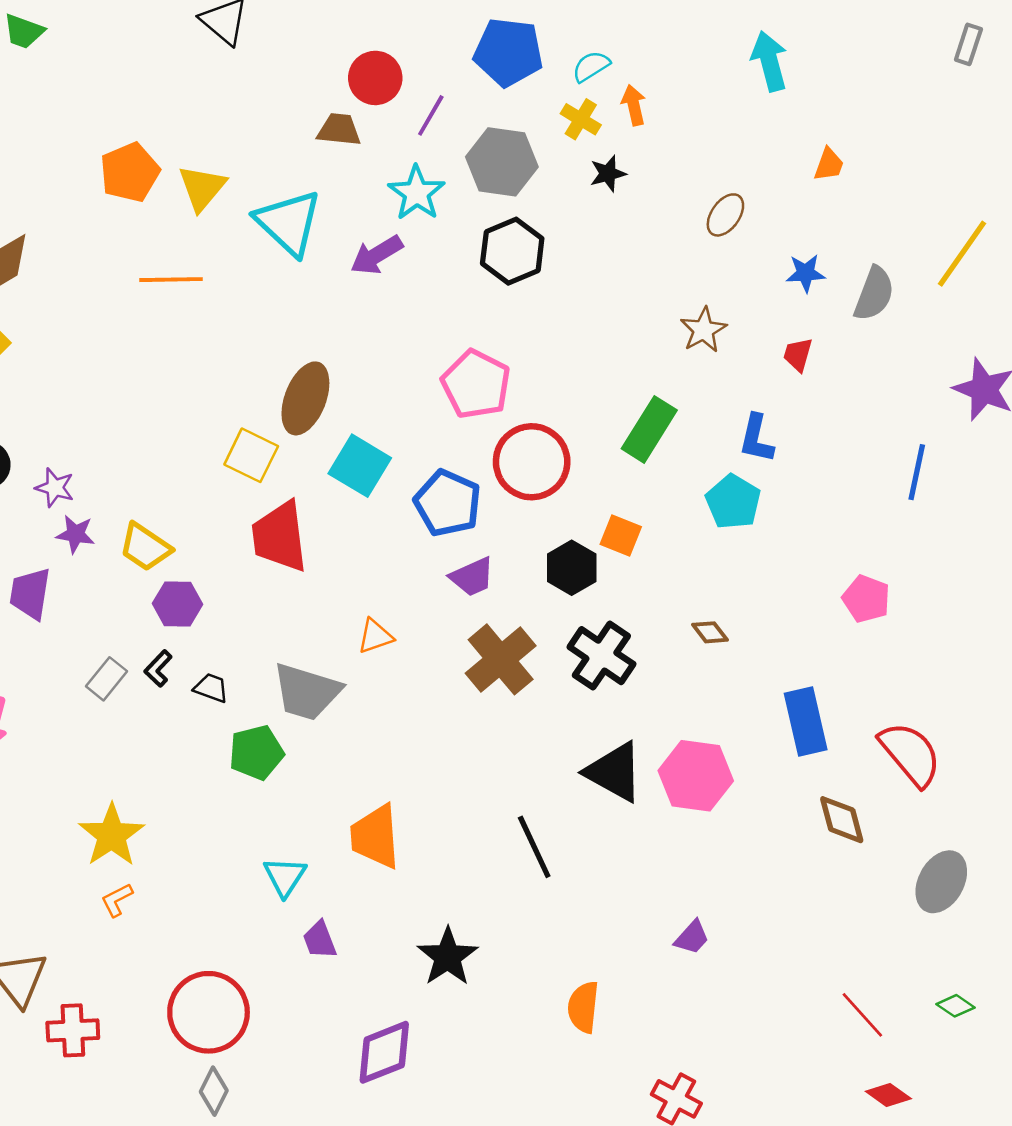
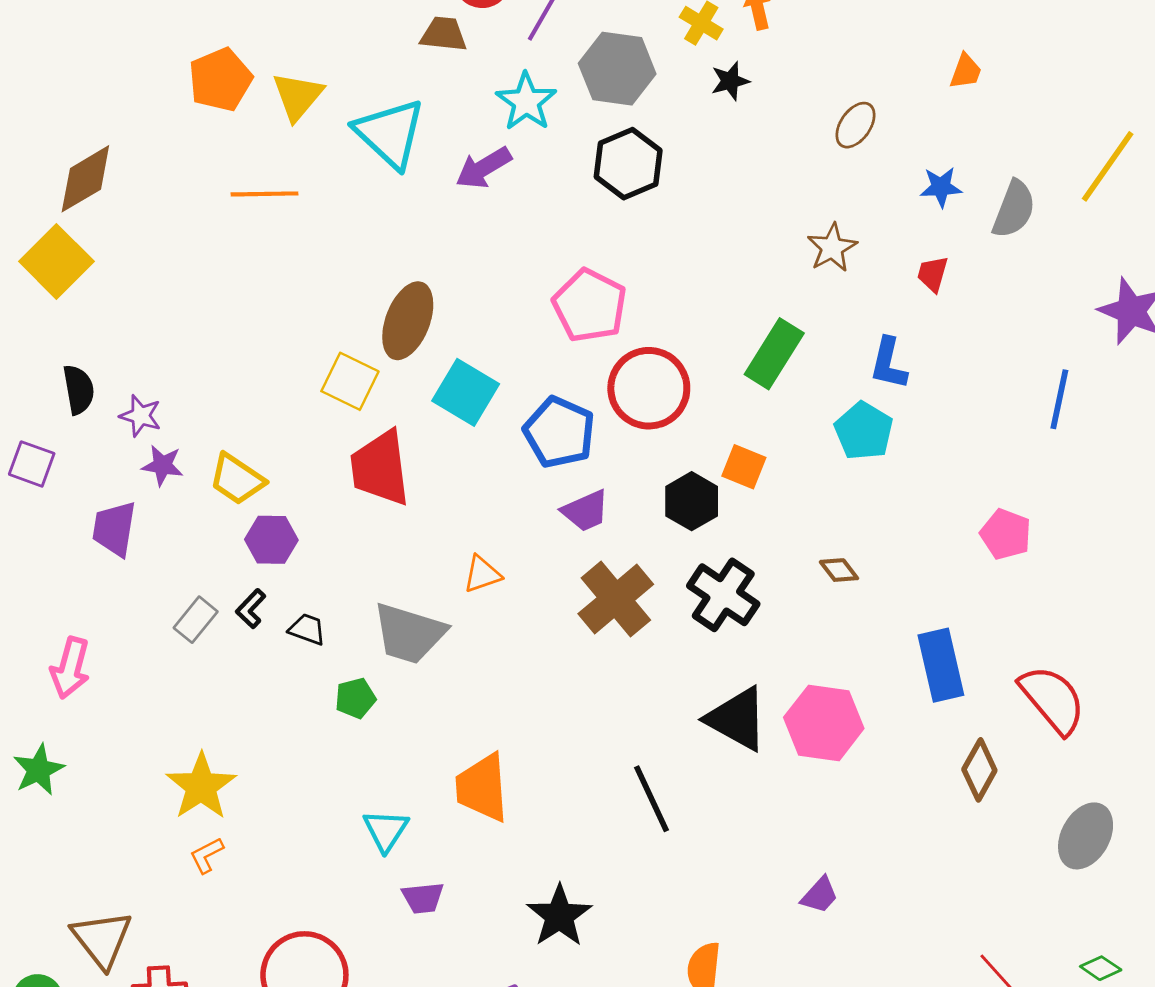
green pentagon: (256, 753) -> (355, 698), size x0.7
brown diamond: (842, 820) -> (979, 770), turned 44
purple trapezoid: (320, 940) -> (423, 898), turned -75

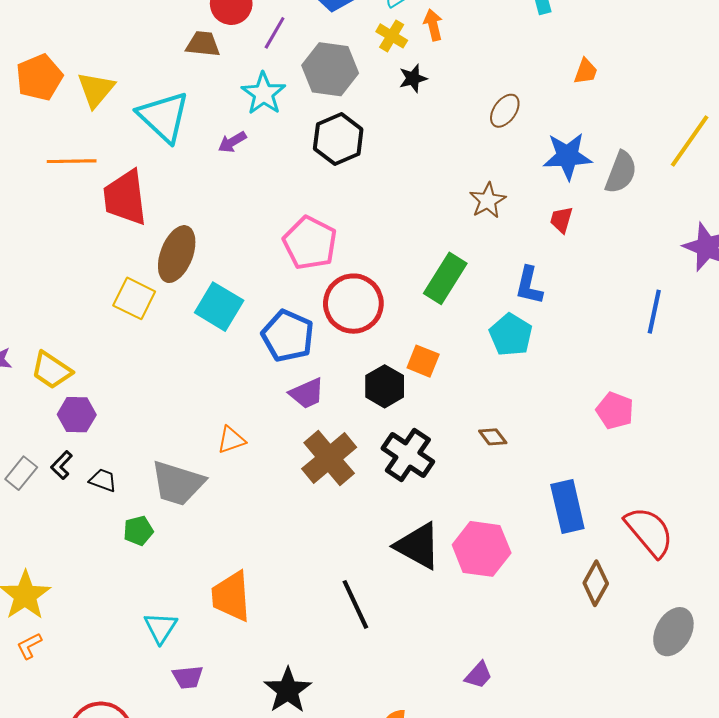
purple arrow: (484, 168) -> (232, 142), size x0.7
blue star: (941, 187) -> (567, 156), size x1.6
red trapezoid: (380, 468) -> (125, 198), moved

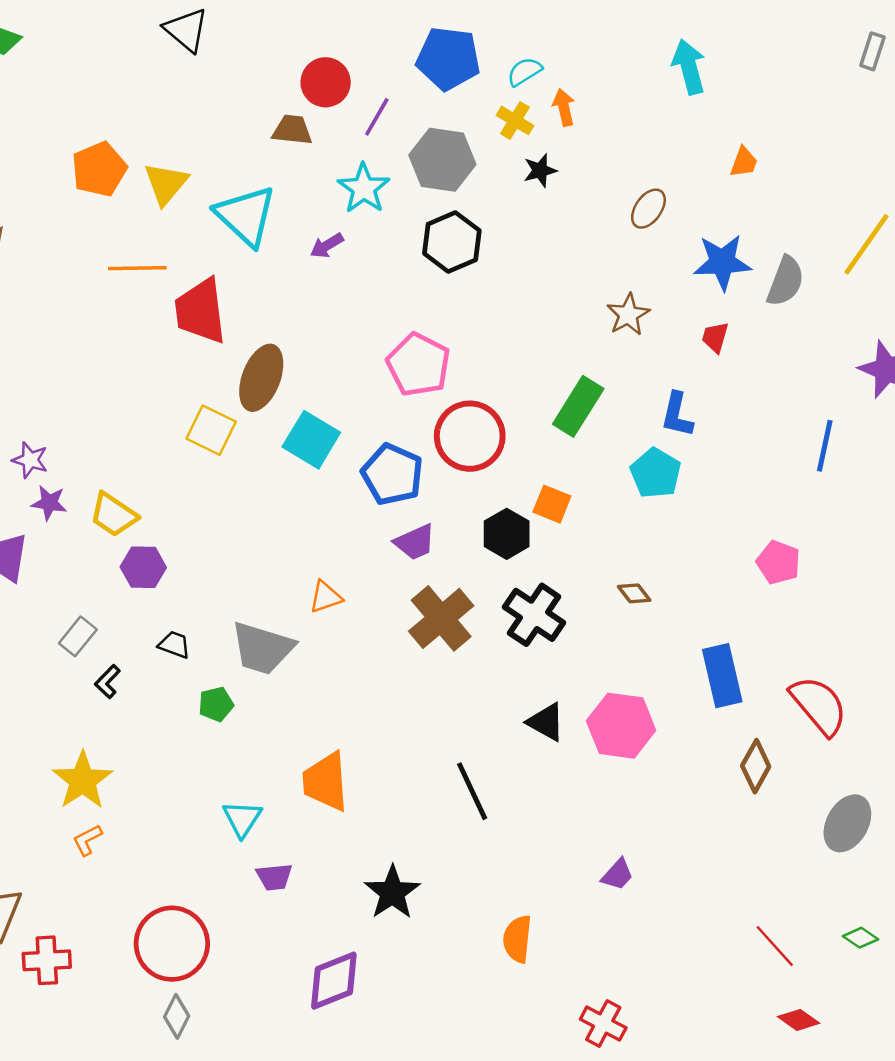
black L-shape: (62, 465) -> (108, 682), moved
black triangle: (418, 546) -> (546, 722), size x0.7

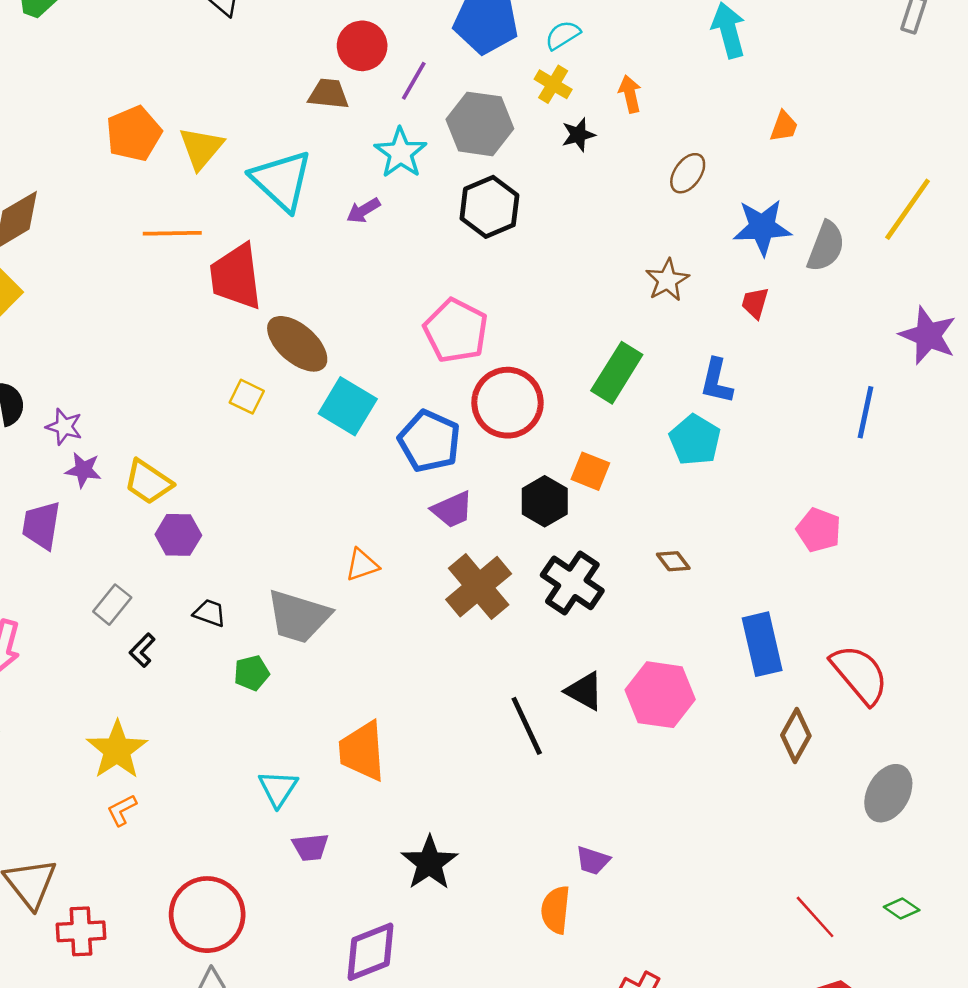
orange arrow: (564, 107) -> (630, 94), moved
brown ellipse: (261, 378) -> (297, 344), turned -70
yellow square: (211, 430) -> (247, 397), size x0.7
black line: (472, 791) -> (527, 726), moved
purple trapezoid: (617, 875) -> (593, 860), moved, turned 66

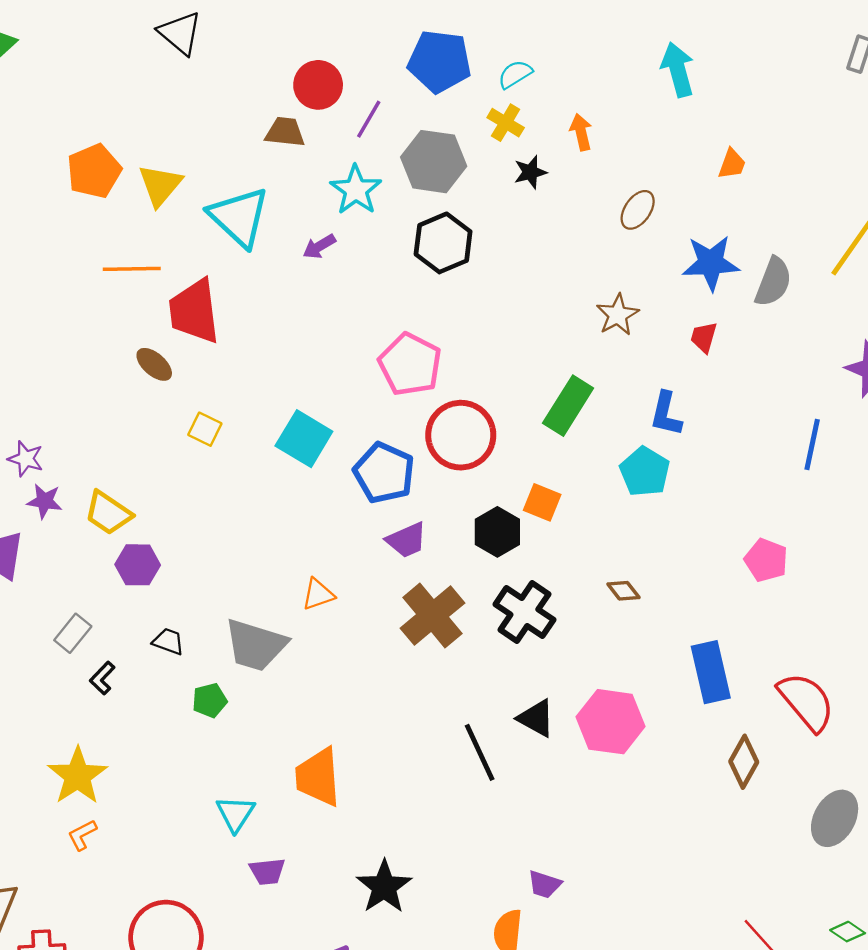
brown ellipse: (297, 344) -> (154, 364), moved, size x0.6

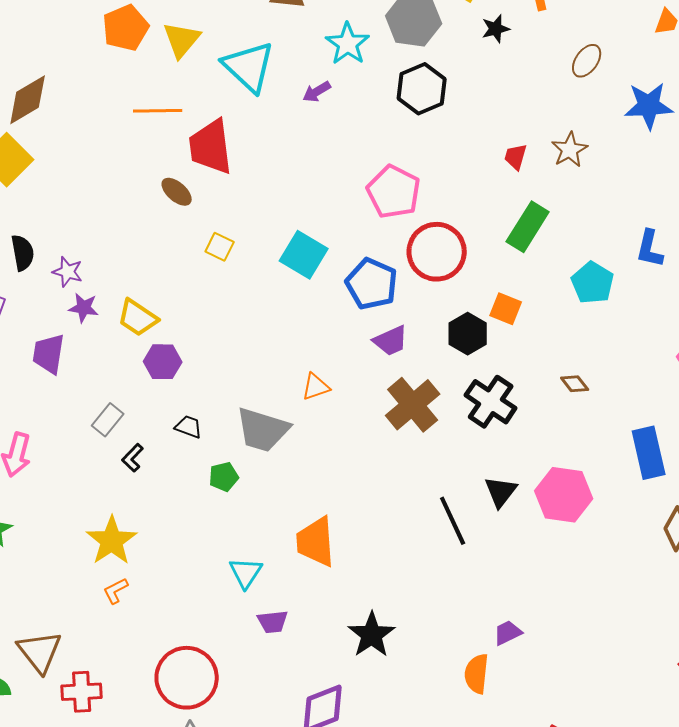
red trapezoid: (704, 337) -> (516, 157), moved
blue L-shape: (666, 414) -> (650, 249), moved
black triangle: (536, 718) -> (501, 492), turned 39
purple trapezoid: (544, 884) -> (508, 633), turned 136

